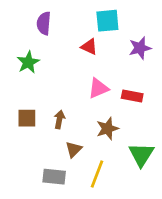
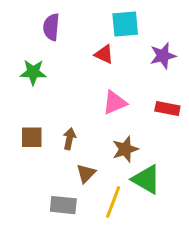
green star: (28, 62) -> (33, 72), turned 30
red rectangle: (132, 96) -> (167, 109), moved
green triangle: (141, 155) -> (146, 179), moved, turned -32

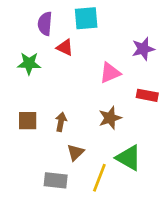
cyan square: (125, 24) -> (86, 18), moved
red triangle: (104, 54) -> (65, 48), moved
pink triangle: (115, 102) -> (110, 73), moved
brown star: (125, 149) -> (110, 118), moved

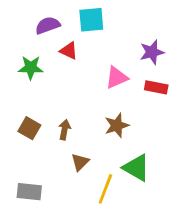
purple semicircle: (45, 24) -> (48, 25), turned 65
red rectangle: (147, 95) -> (156, 87), moved
brown square: (28, 121) -> (29, 128), turned 30
gray rectangle: (56, 180) -> (29, 192), moved

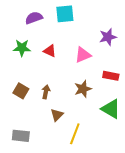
red triangle: (69, 51) -> (50, 51), moved
red rectangle: (156, 87) -> (111, 76), moved
green triangle: (136, 168) -> (111, 109), moved

